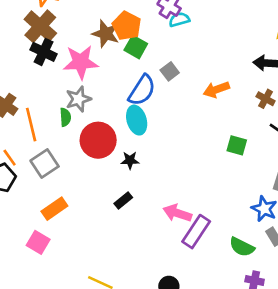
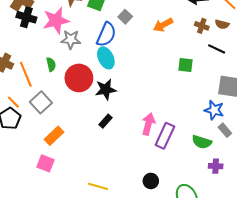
gray star: (78, 99) -> (71, 39), moved, turned 30
black star: (130, 160) -> (106, 89), size x1.5
pink arrow: (177, 213) -> (148, 124), turned 95

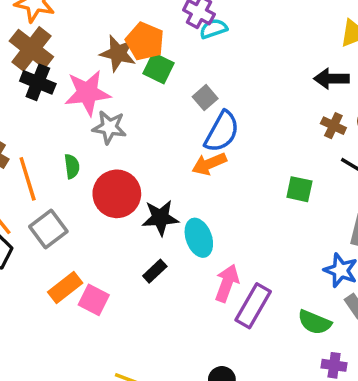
orange arrow: (163, 25) -> (209, 164), moved
blue semicircle: (106, 34) -> (222, 132), moved
cyan ellipse: (106, 58) -> (199, 238), moved
pink square: (45, 163) -> (94, 300), moved

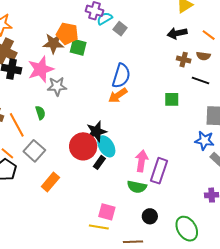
gray square: (205, 98) -> (120, 29), moved
red circle: (117, 194) -> (83, 146), moved
cyan ellipse: (199, 238) -> (106, 146), moved
pink square: (94, 300) -> (107, 212), moved
green semicircle: (314, 322) -> (137, 187), moved

